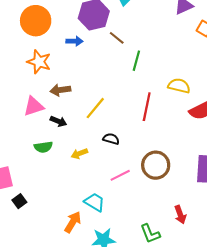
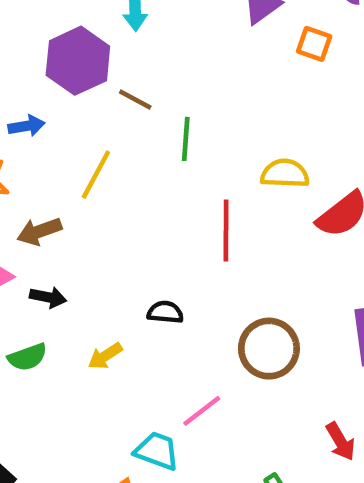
blue arrow: (74, 41) -> (27, 126), moved
yellow line: (95, 108) -> (96, 175), moved
pink line: (120, 175) -> (202, 411), moved

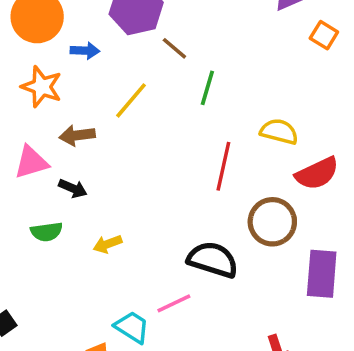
black semicircle: (165, 312) -> (213, 260), moved, size x1.8
brown circle: (269, 349) -> (272, 222), moved

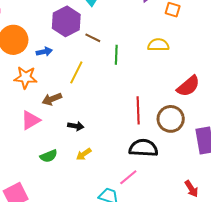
yellow semicircle: (279, 132) -> (158, 45), moved
red line: (223, 166) -> (138, 110), moved
black arrow: (73, 188) -> (76, 126), moved

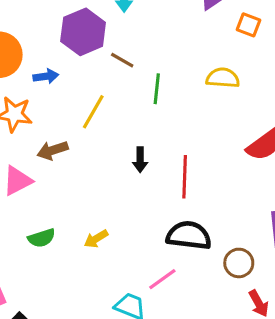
brown circle: (171, 119) -> (239, 263), moved, size x0.7
black arrow: (76, 126) -> (140, 160), moved, turned 77

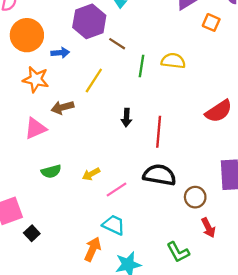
yellow semicircle: (223, 78) -> (173, 61), moved
pink line: (162, 279) -> (116, 190), moved

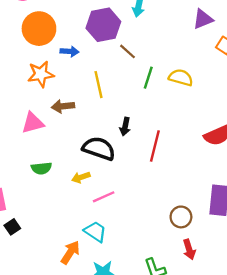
orange star: (36, 79) -> (41, 74), turned -30
yellow line: (94, 81) -> (98, 85), turned -55
black semicircle: (159, 175) -> (99, 148), moved

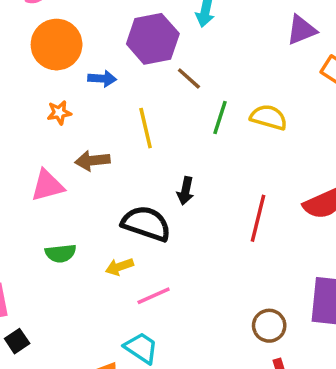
orange star: (41, 74) -> (59, 113), size x0.6
red line: (155, 146) -> (258, 218), moved

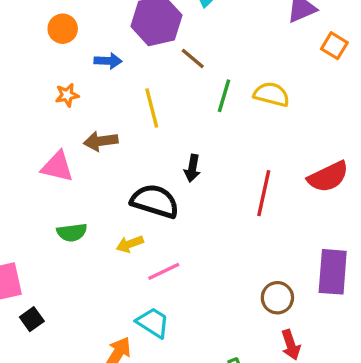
orange circle: (57, 45) -> (63, 29), size x0.6
pink triangle: (47, 186) -> (57, 167), turned 30

